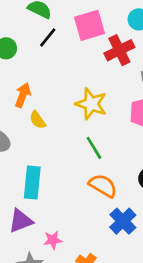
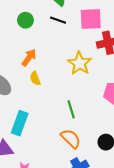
black line: (48, 38) -> (58, 20), turned 56
yellow star: (91, 104) -> (80, 63), moved

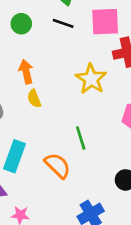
orange arrow: (29, 58) -> (26, 72), turned -48
orange semicircle: (71, 139) -> (58, 166), moved

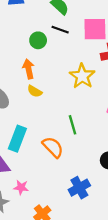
green circle: (21, 24) -> (38, 40), moved
yellow semicircle: (34, 99) -> (35, 91), turned -40

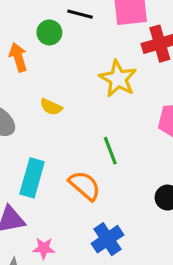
orange arrow: (29, 69) -> (18, 57), moved
blue cross: (79, 188) -> (108, 239), moved

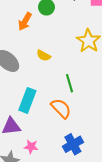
orange arrow: (18, 57) -> (25, 21), turned -138
green line: (110, 151) -> (70, 83), moved

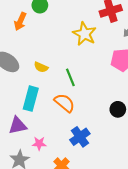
yellow semicircle: (44, 55) -> (41, 67), moved

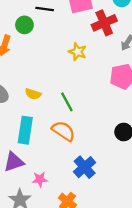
yellow star: (84, 34) -> (78, 52), size x0.7

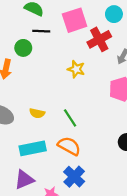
cyan rectangle: (25, 130) -> (33, 148), turned 75
blue cross: (85, 167) -> (74, 177), moved

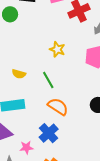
yellow star: (76, 69) -> (57, 49), moved
orange semicircle: (69, 146) -> (58, 106), moved

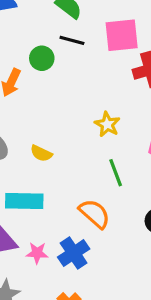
green line: (48, 80) -> (116, 173), moved
pink star: (26, 148) -> (37, 253), moved

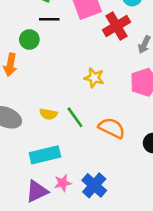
green line: (116, 173) -> (75, 117), moved
orange semicircle: (95, 214) -> (112, 128), moved
pink star: (37, 253) -> (63, 183), moved

